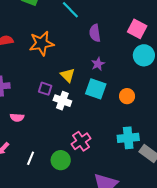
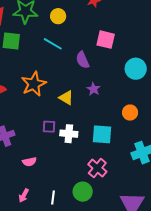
pink square: (137, 29) -> (106, 40), moved
yellow triangle: (68, 75) -> (66, 98), moved
cyan square: (96, 89) -> (102, 134), moved

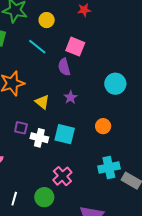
pink square: (106, 40) -> (75, 47), moved
cyan square: (102, 134) -> (65, 134), moved

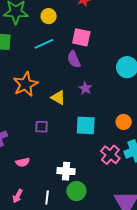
cyan line: (37, 47) -> (44, 44), turned -54
orange circle: (103, 126) -> (124, 122), moved
white cross: (39, 138) -> (66, 171), moved
pink cross: (62, 176) -> (110, 155), moved

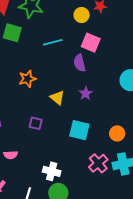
yellow circle: (49, 16) -> (82, 15), moved
orange star: (25, 84) -> (27, 79), size x0.7

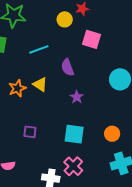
pink square: (91, 43) -> (91, 39), moved
yellow triangle: (57, 98) -> (40, 84), moved
pink cross: (98, 163) -> (73, 166), moved

